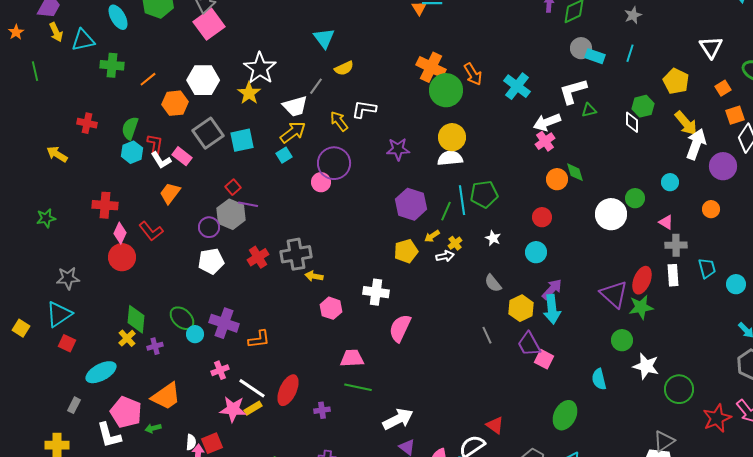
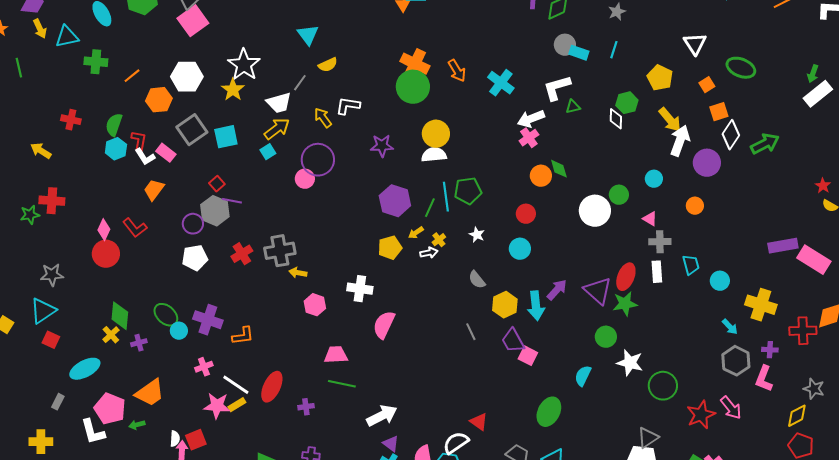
green circle: (446, 90) -> (413, 87), moved
red cross: (105, 205) -> (52, 201), moved
purple arrow: (552, 289) -> (557, 290), moved
cyan semicircle: (599, 379) -> (583, 376), turned 40

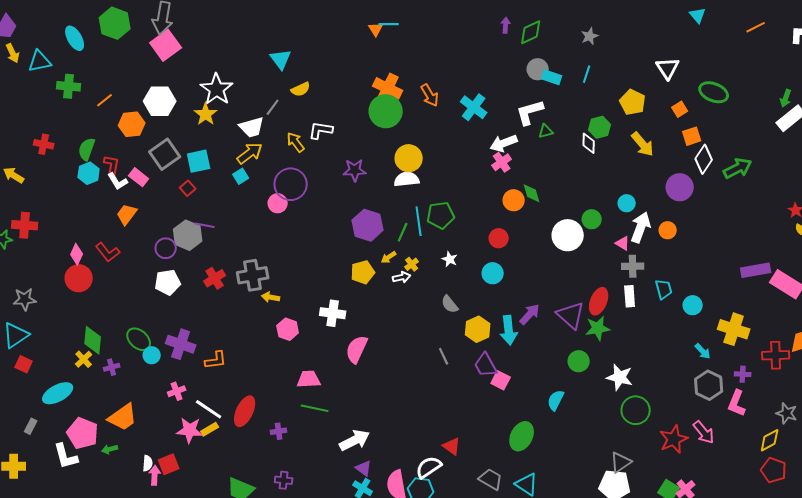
white arrow: (680, 141) -> (641, 227), moved
red square: (217, 184) -> (188, 188), moved
white star: (630, 363) -> (620, 377), moved

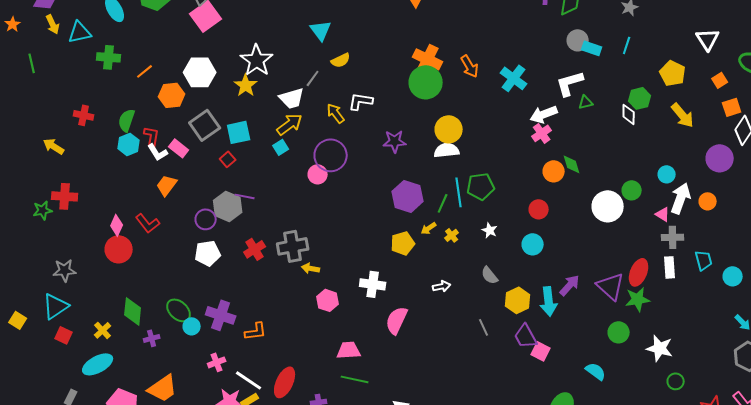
white arrow: (402, 277) -> (442, 286), moved
yellow cross: (84, 359) -> (103, 330), moved
cyan semicircle: (556, 400) -> (596, 371), turned 100
green circle: (636, 410) -> (676, 381), size x0.6

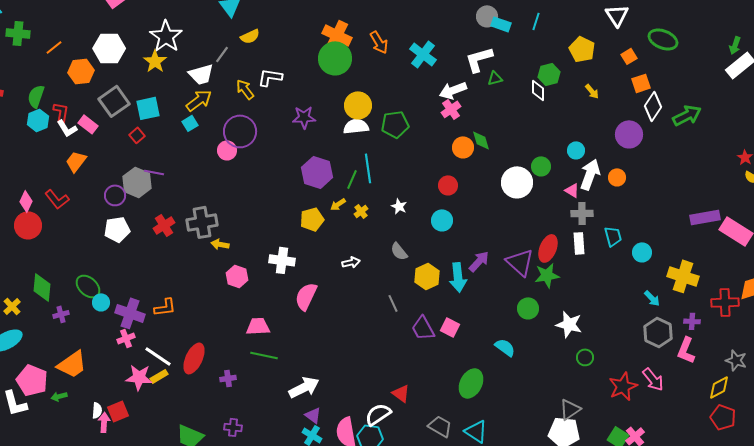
yellow arrow: (683, 115) -> (592, 91), size x0.6
green pentagon: (481, 186) -> (395, 124), moved
purple cross: (221, 315) -> (130, 313), moved
purple trapezoid: (526, 336) -> (423, 328), moved

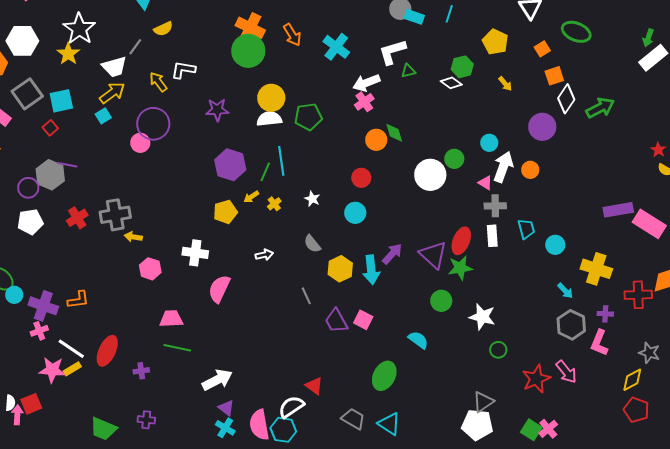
white diamond: (538, 90) -> (451, 83), turned -55

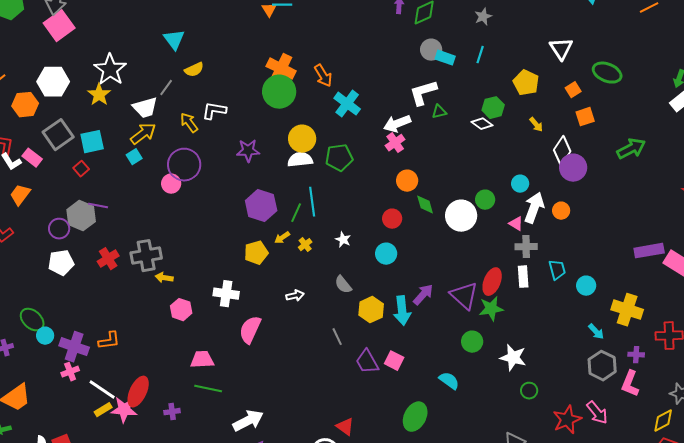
cyan cross: (336, 47) -> (347, 104), moved
white diamond: (566, 99) -> (562, 151), moved
green diamond: (394, 133) -> (425, 205), moved
pink star: (52, 370) -> (124, 410), moved

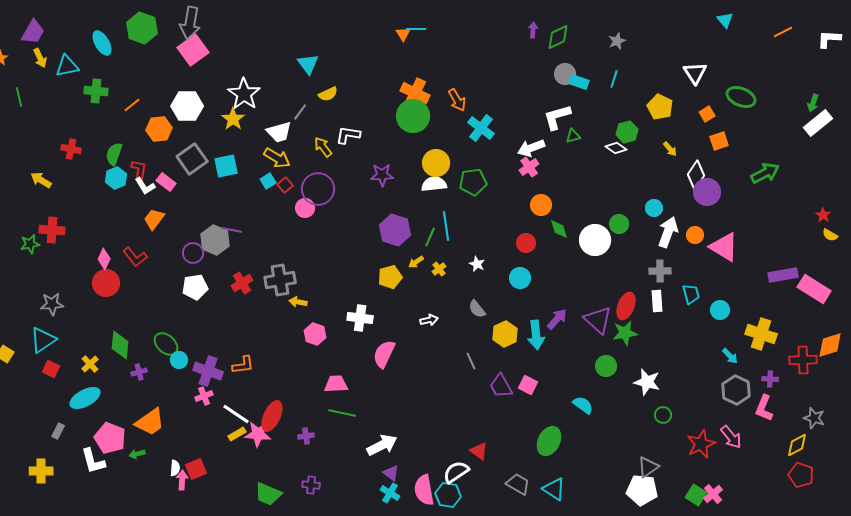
yellow arrow: (143, 134) -> (277, 158), turned 68
red square: (81, 169) -> (285, 185), moved
pink triangle: (516, 224) -> (724, 247), moved, size x2.0

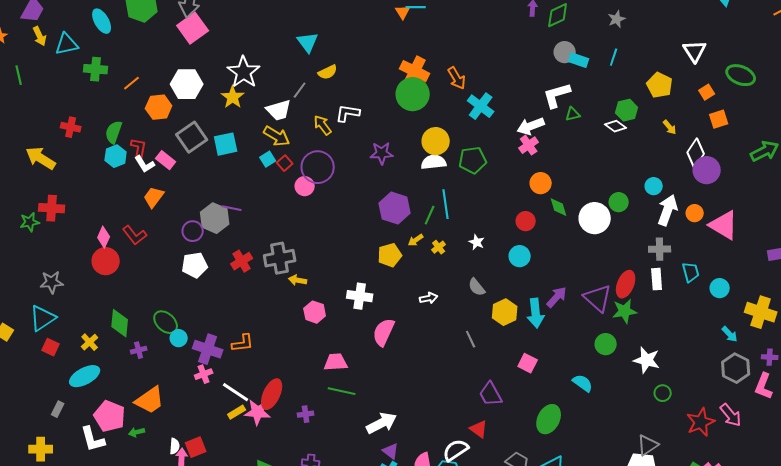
yellow arrow: (41, 180) -> (41, 158), size x1.4
purple trapezoid: (501, 386) -> (491, 394), moved

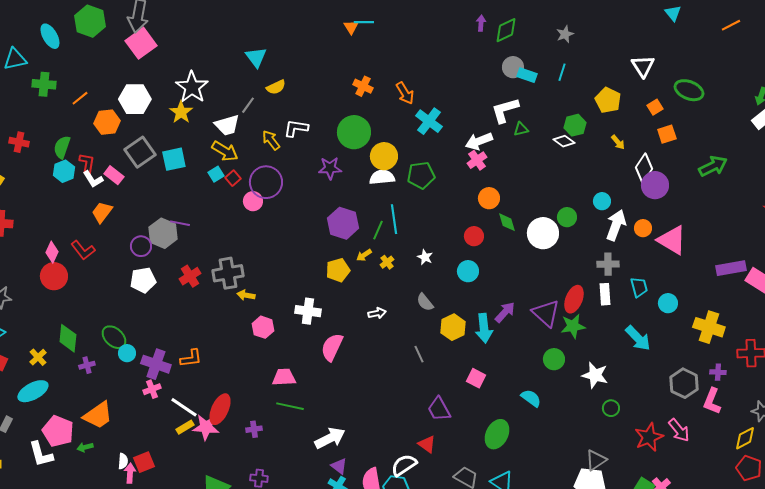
orange cross: (415, 71) -> (363, 86), size x0.7
green circle: (413, 94) -> (354, 132), moved
cyan arrow: (730, 334) -> (638, 338), moved, size x1.6

